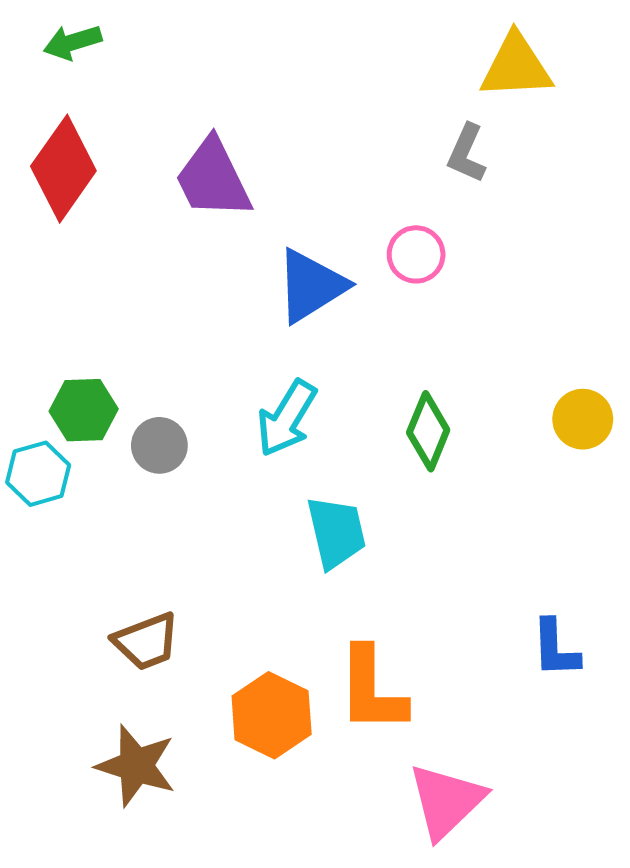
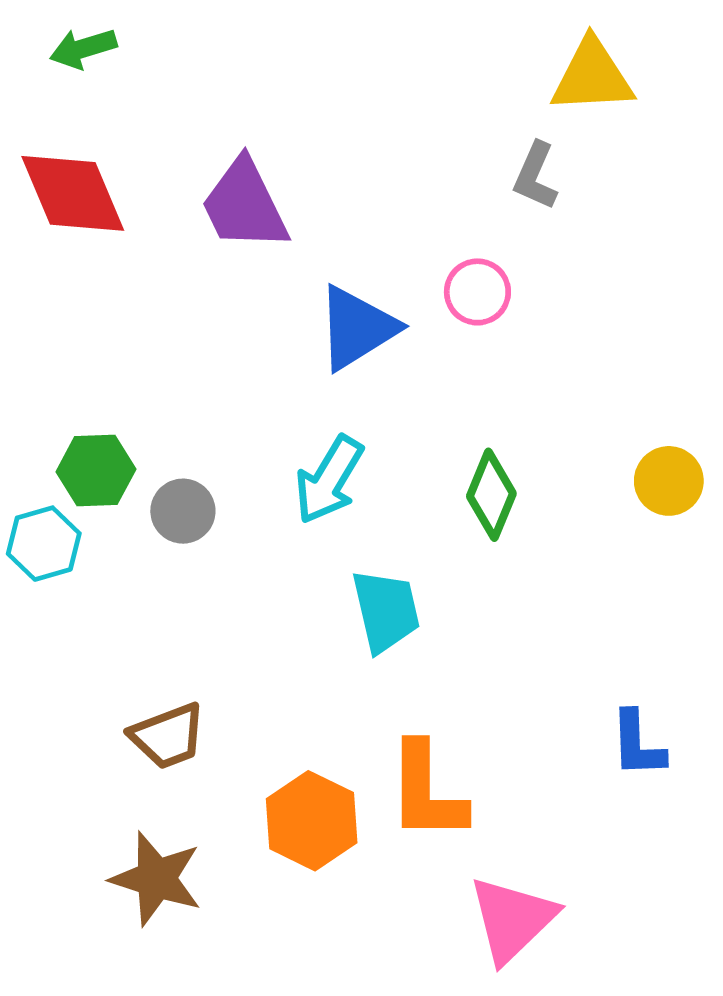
red diamond: (63, 169) -> (73, 193), turned -58

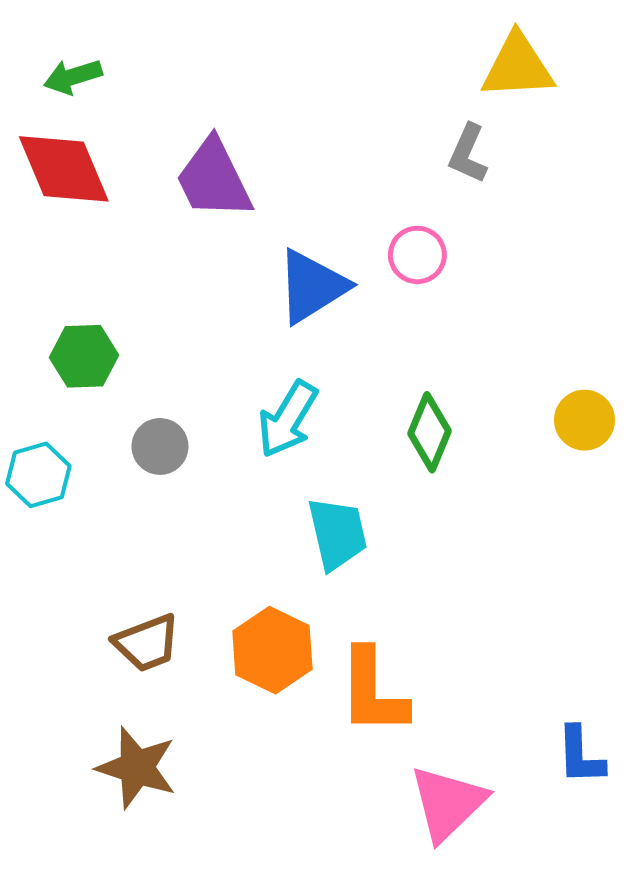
green arrow: (83, 48) -> (73, 77), moved
green hexagon: (96, 471) -> (84, 356), moved
blue L-shape: (637, 744) -> (580, 755), moved
orange hexagon: (312, 821) -> (272, 650), moved

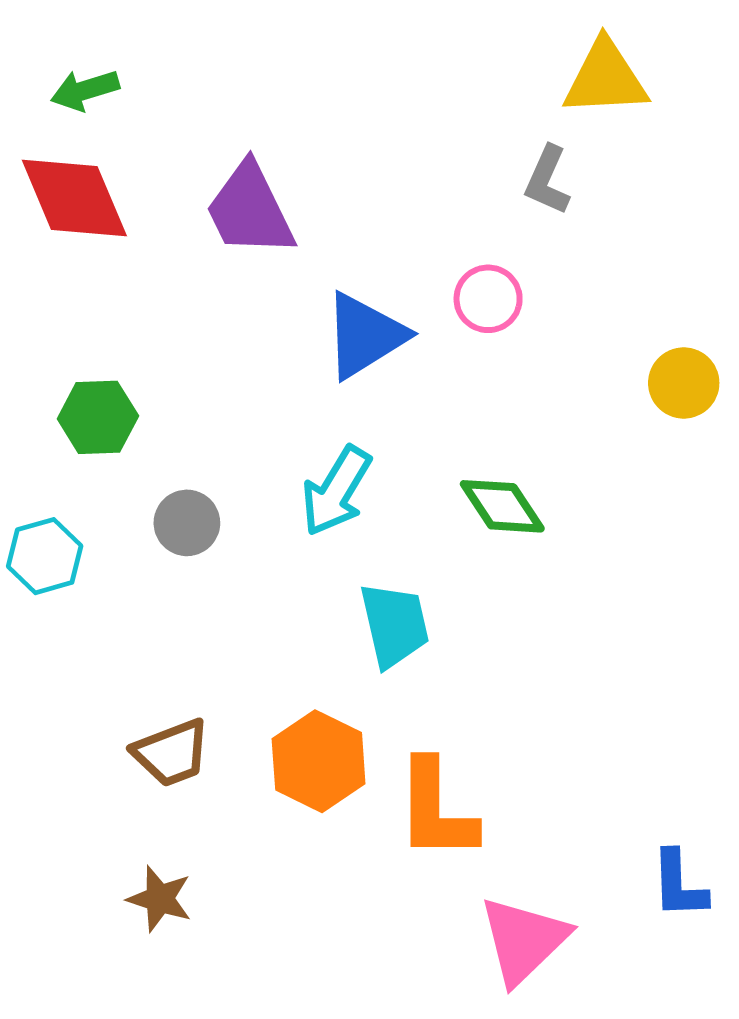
yellow circle: (584, 420) -> (684, 383), moved
green diamond: (429, 432) -> (502, 506), turned -56
brown star: (137, 768) -> (160, 899), size x0.7

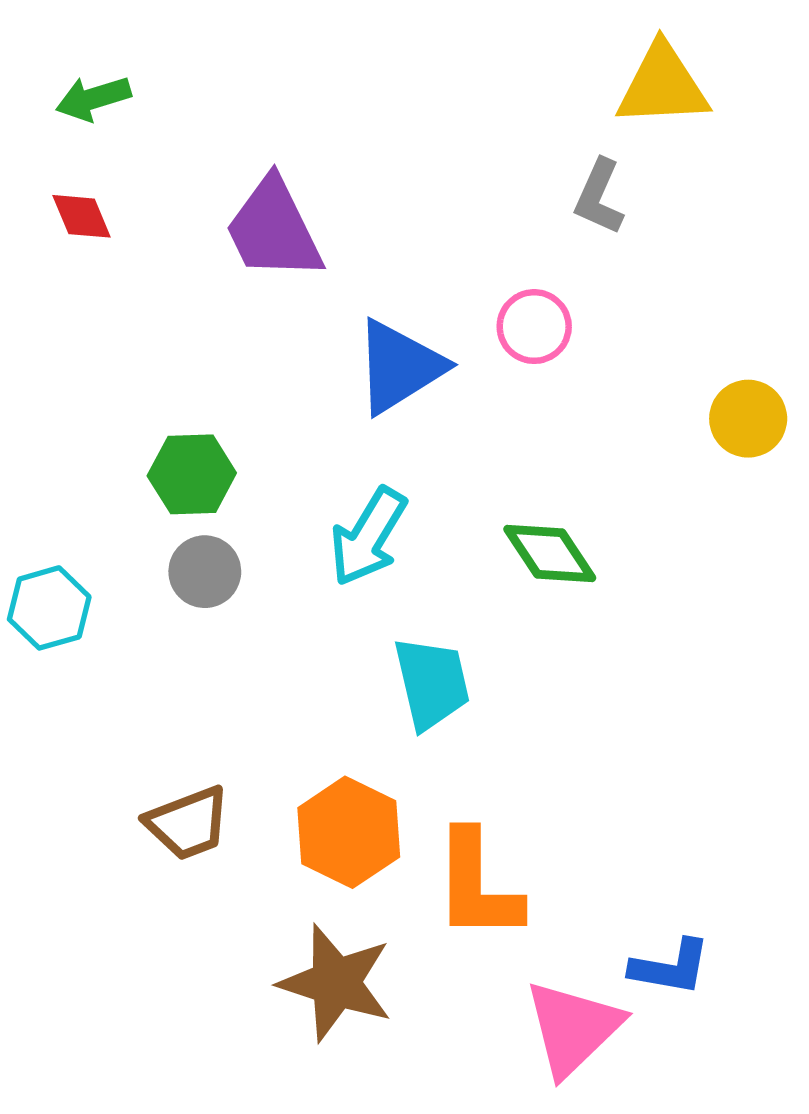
red diamond: (74, 198) -> (82, 216), size x0.5
green hexagon: (98, 417) -> (192, 474), moved
blue L-shape: (679, 885) -> (670, 967), moved, turned -78
brown star: (160, 899) -> (336, 983), moved, size x1.6

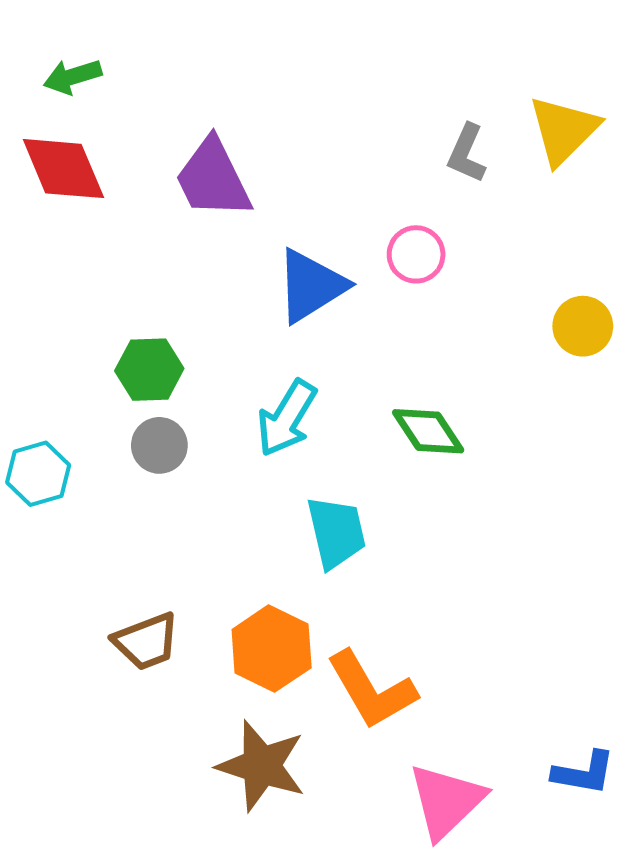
yellow triangle: (663, 85) -> (564, 130), moved, turned -42
red diamond: (82, 216) -> (63, 169), size x1.8
orange L-shape: (477, 885) -> (372, 690), turned -30
blue L-shape: (670, 967) -> (584, 773), moved

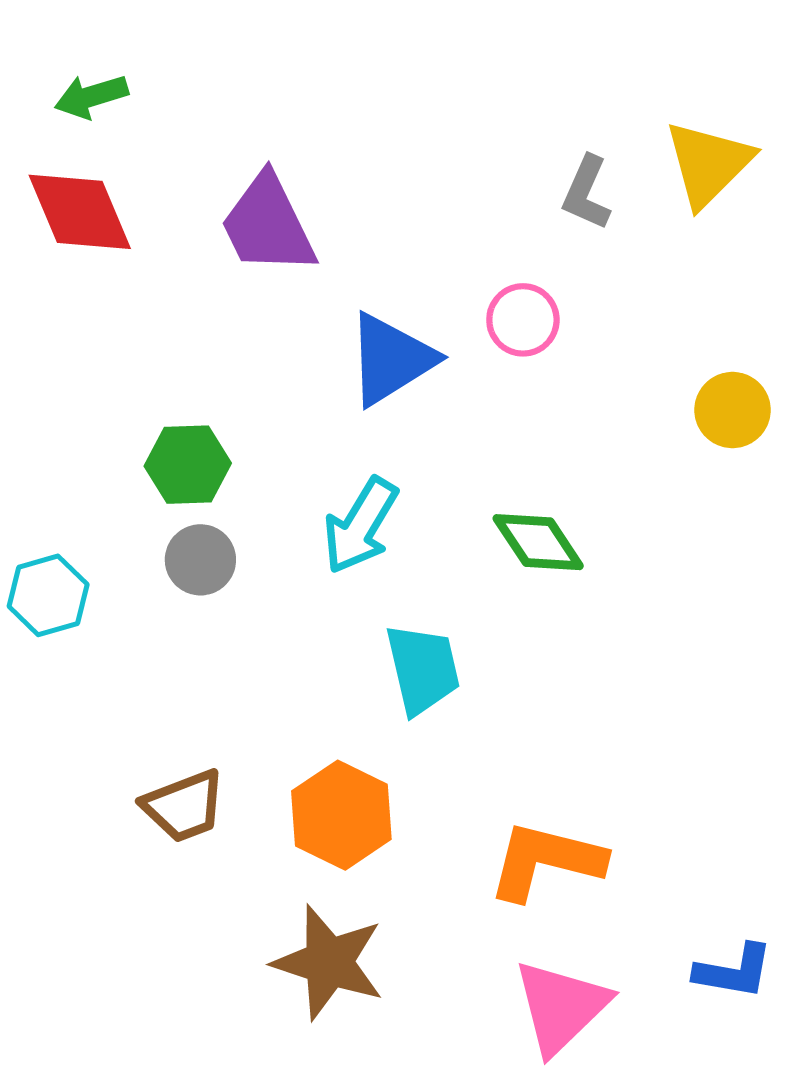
orange L-shape: (372, 690) -> (546, 861), moved, turned 134

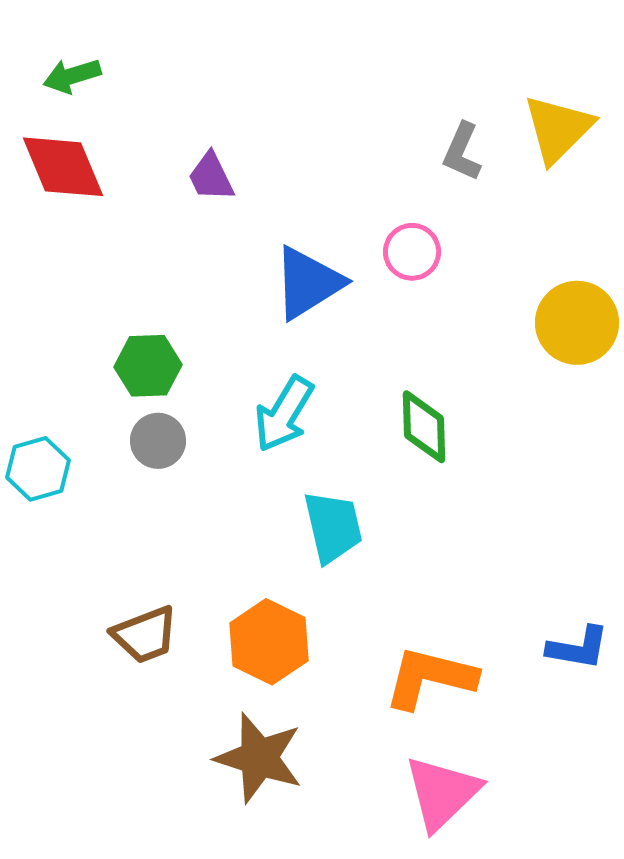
purple trapezoid: (268, 225) -> (211, 177), size x0.6
yellow circle: (732, 410) -> (577, 323), size x1.4
green diamond: (538, 542) -> (424, 427), turned 32
blue L-shape: (734, 971) -> (578, 648), moved

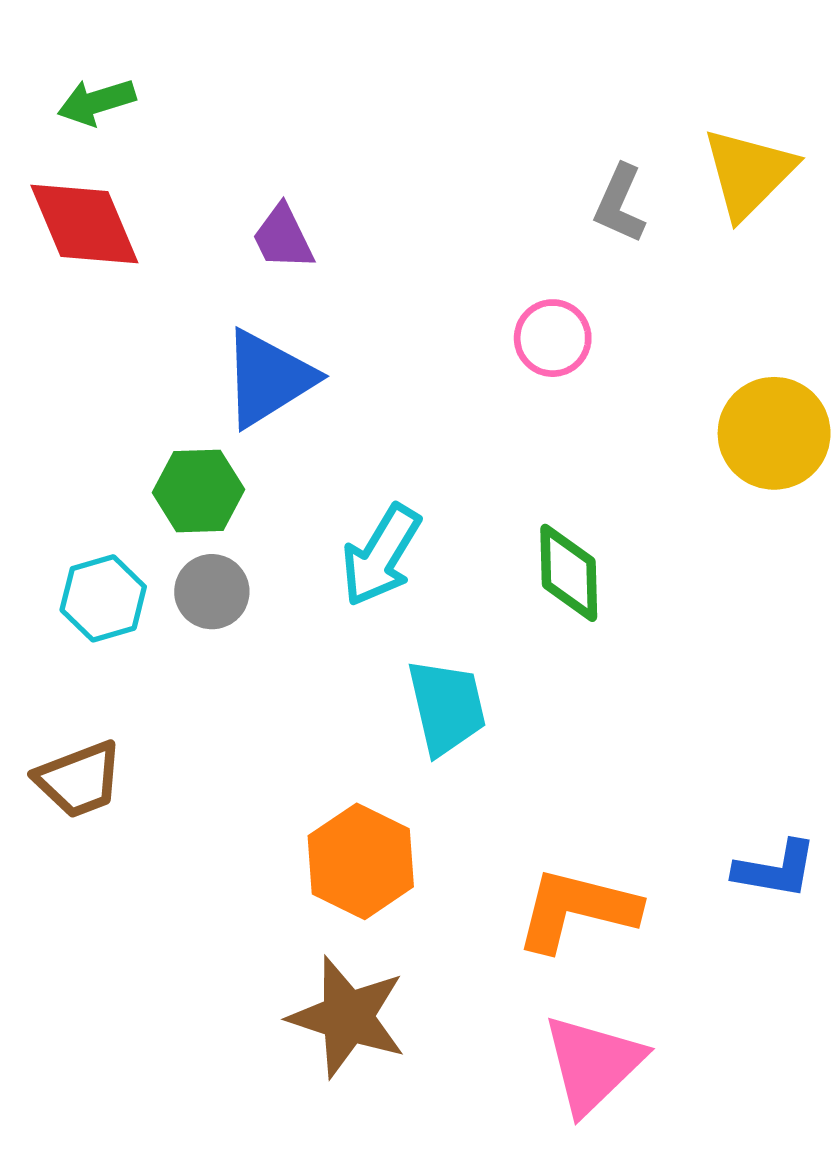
blue triangle: (308, 283) -> (268, 378), moved
cyan hexagon: (38, 469) -> (103, 598), moved
brown trapezoid: (145, 635) -> (79, 780), moved

